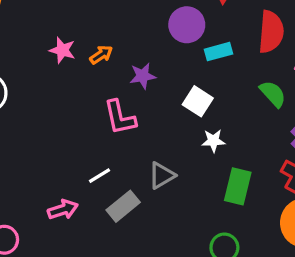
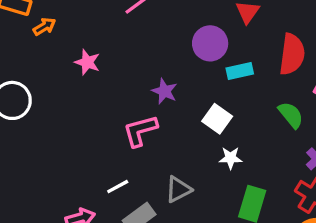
orange arrow: (101, 55) -> (44, 27), moved
purple star: (143, 76) -> (165, 91), turned 30
pink L-shape: (120, 117) -> (140, 131), turned 84

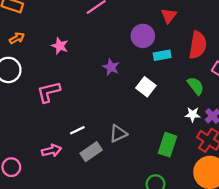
orange arrow: (44, 27) -> (17, 38), moved
pink L-shape: (140, 131) -> (49, 92), moved
white star: (231, 158) -> (193, 114), moved

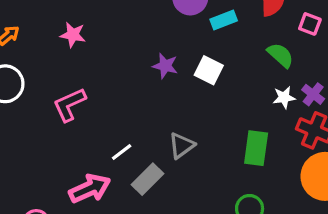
purple star: (111, 67) -> (165, 66), moved
pink arrow: (51, 151) -> (90, 189), size x1.4

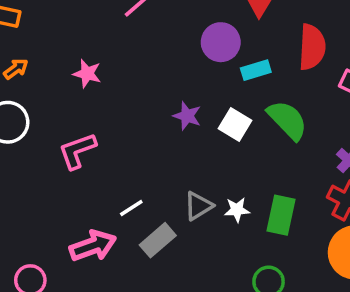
green semicircle: (280, 55) -> (287, 120), moved, size x1.4
white star: (284, 97) -> (237, 210), moved

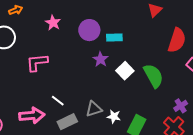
purple circle: (221, 42) -> (89, 30), moved
cyan rectangle: (256, 70) -> (114, 37), moved
white line: (131, 208) -> (58, 101), turned 56

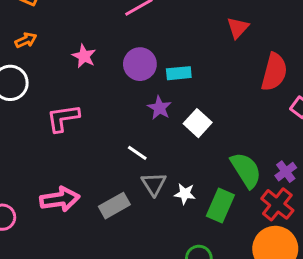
green semicircle: (153, 76) -> (246, 170), moved
white line: (58, 101) -> (137, 153), moved
gray triangle: (94, 109) -> (154, 184), turned -42

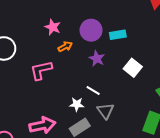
orange arrow: (26, 40) -> (65, 46), moved
purple star: (159, 108) -> (97, 59), moved
white star: (185, 194) -> (77, 104), moved

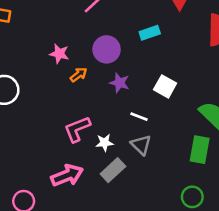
cyan rectangle: (118, 35) -> (150, 33), moved
pink L-shape: (41, 70) -> (77, 129), moved
white line: (93, 91) -> (139, 117), moved

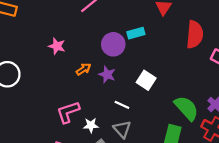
purple circle: (107, 49) -> (113, 44), moved
orange arrow: (78, 75) -> (84, 69), moved

